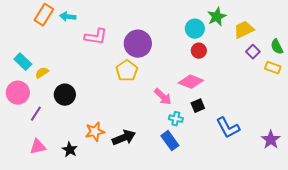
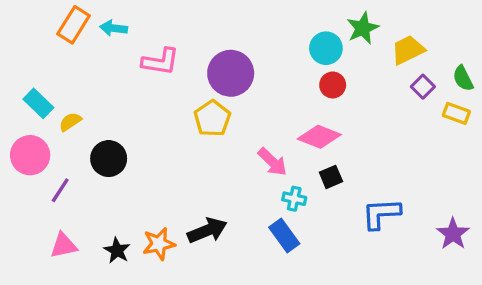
blue L-shape: (228, 128) -> (381, 214), turned 115
orange star: (95, 132) -> (159, 244), moved

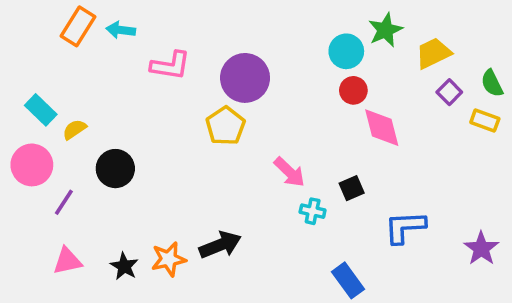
pink diamond: (319, 137) -> (382, 128), moved, turned 54
blue rectangle: (284, 235) -> (348, 280), moved

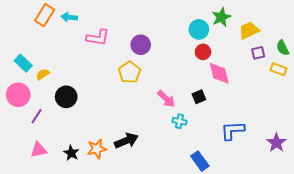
purple circle: (245, 78) -> (141, 45), size x0.7
purple square: (449, 92) -> (258, 53), turned 32
black square: (352, 188) -> (199, 97), moved

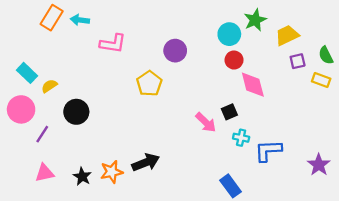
purple circle: (141, 45) -> (175, 51), moved
pink arrow: (166, 99) -> (206, 122), moved
cyan cross: (179, 121) -> (241, 138), moved

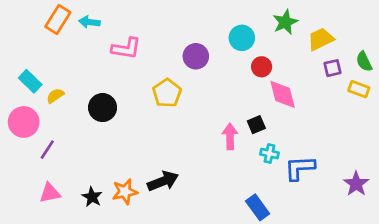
cyan circle: (229, 34) -> (242, 38), moved
black circle: (76, 112) -> (103, 108), moved
pink arrow: (206, 122) -> (230, 136), turned -135

